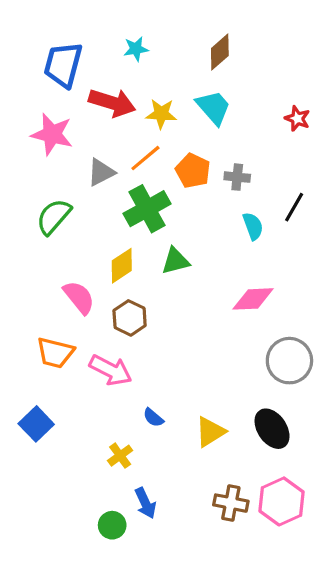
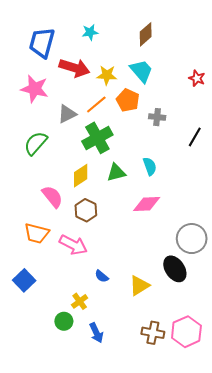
orange pentagon: (193, 171) -> (128, 100), moved
cyan semicircle: (253, 226) -> (150, 166), moved
pink diamond: (253, 299) -> (147, 204), moved
black ellipse: (272, 429) -> (175, 269), moved
green circle: (112, 525) -> (64, 321), moved

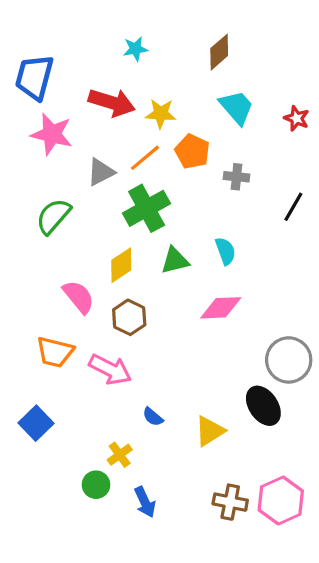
blue trapezoid: (42, 43) -> (34, 77), moved
cyan trapezoid: (141, 71) -> (237, 107), moved

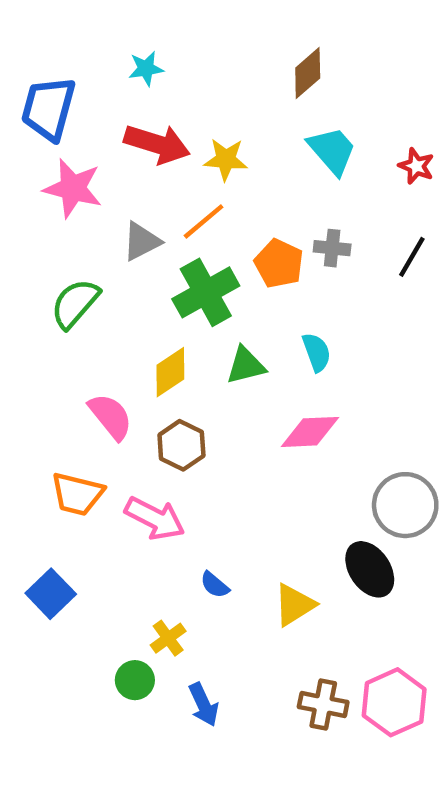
cyan star: (135, 49) -> (146, 69), moved
orange pentagon: (192, 152) -> (279, 264), moved
black line: (293, 207) -> (412, 257), moved

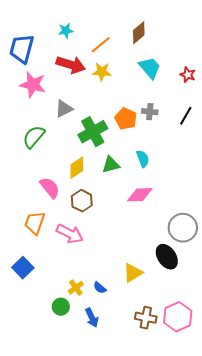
orange line: (204, 221) -> (101, 45), moved
orange trapezoid: (77, 494) -> (35, 223), turned 95
blue semicircle: (215, 585) -> (100, 288), moved

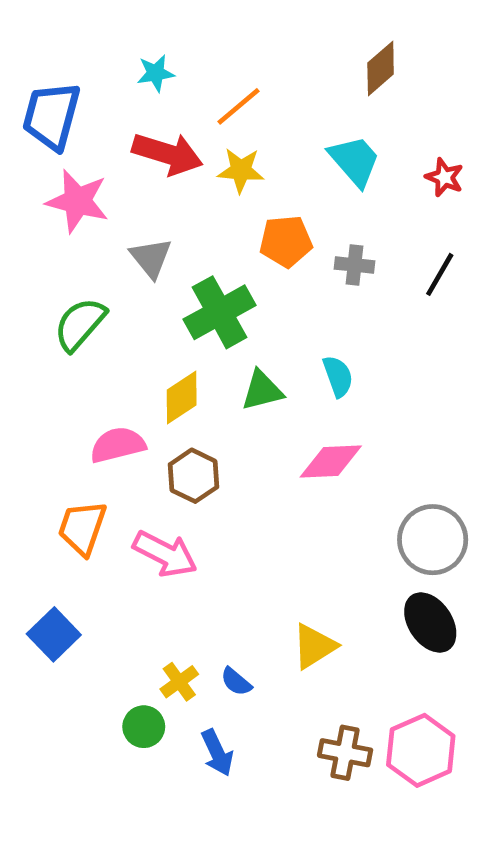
brown diamond: (139, 33) -> (381, 68), moved
gray triangle: (64, 109) -> (151, 258), turned -42
orange pentagon: (126, 119) -> (286, 241), moved, turned -30
pink semicircle: (50, 188) -> (118, 445), turned -65
black ellipse: (167, 257) -> (430, 623), moved

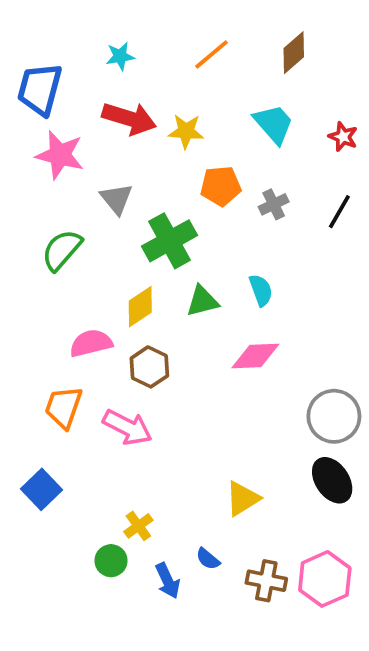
orange line: (238, 106) -> (212, 54), moved
gray cross: (355, 265) -> (274, 204), turned -32
blue semicircle: (236, 682) -> (208, 559), moved

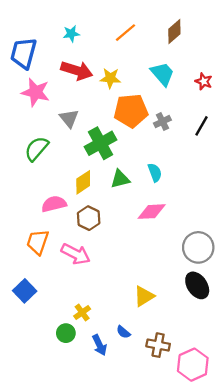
orange pentagon: (221, 186) -> (131, 111), size x1.4
pink hexagon: (325, 579) -> (193, 365), moved

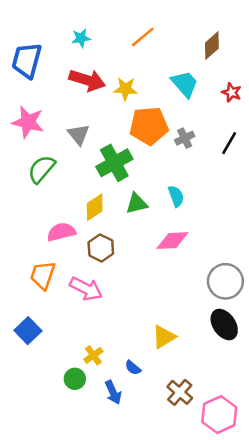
brown diamond: (174, 31) -> (212, 46), moved
pink star: (35, 92) -> (28, 122), moved
blue semicircle: (123, 332) -> (133, 368), moved
brown cross: (158, 345) -> (180, 392), turned 30

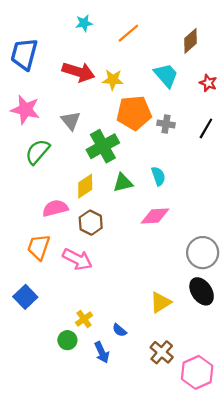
cyan star: (81, 38) -> (84, 23), moved
gray cross: (185, 138) -> (166, 124), turned 35
yellow triangle: (164, 337) -> (161, 302), moved

